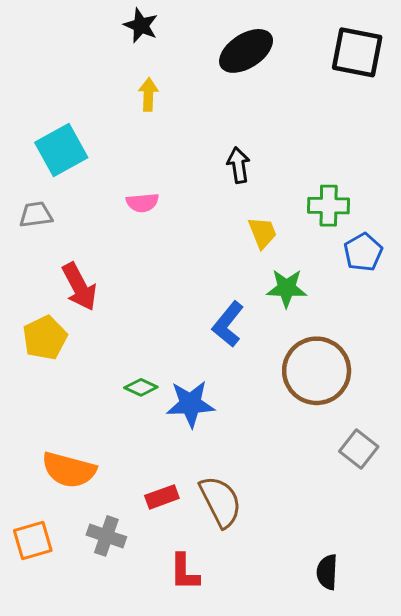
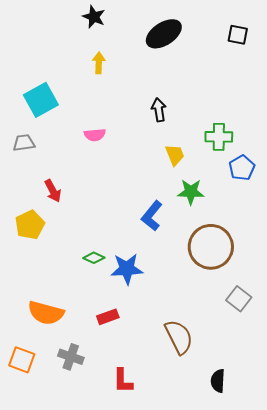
black square: (357, 52) -> (238, 35), size x0.6
red arrow: (79, 287) -> (53, 191), size x0.7
red rectangle: (162, 497) -> (108, 317), moved
brown semicircle: (220, 501) -> (179, 337), moved
orange square: (33, 540) -> (22, 360), turned 36

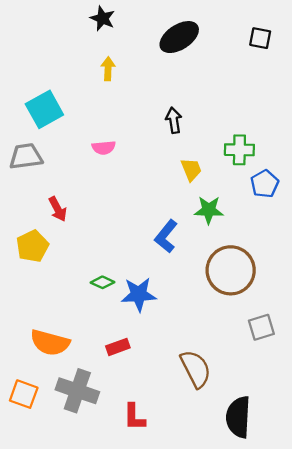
gray trapezoid: (24, 143) -> (26, 156), size x1.4
gray square: (239, 299) -> (261, 327), turned 35
gray cross: (71, 357) -> (77, 391), size x1.5
black semicircle: (218, 381) -> (238, 417), size x1.6

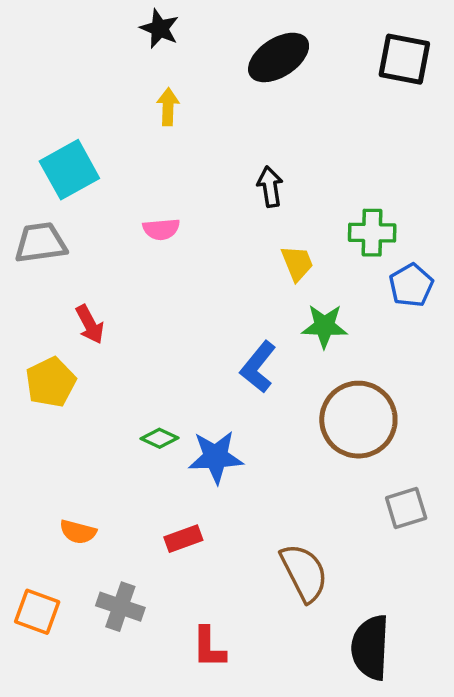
black square: (260, 38) -> (404, 59), size x1.5
orange semicircle: (50, 343) -> (78, 532), size x0.6
gray cross: (77, 391) -> (120, 607), size x0.7

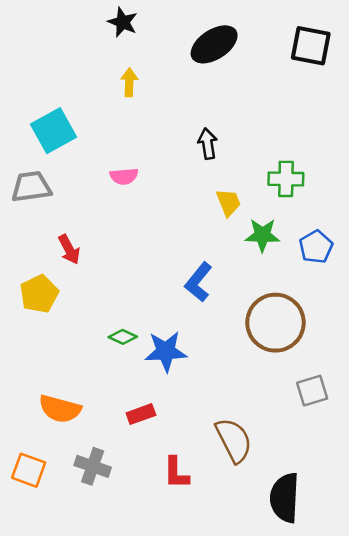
blue pentagon: (411, 285) -> (316, 247), moved
green star: (324, 326) -> (262, 235), moved
orange semicircle: (78, 532) -> (60, 409), size x1.5
red L-shape: (209, 647) -> (176, 473), moved

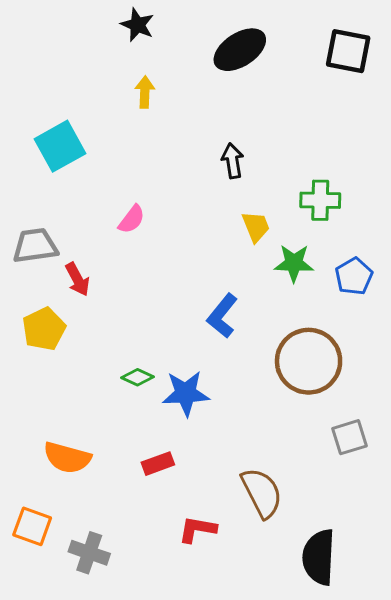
pink semicircle: (124, 176) -> (132, 219), moved, turned -48
gray trapezoid: (31, 187) -> (35, 246), moved
gray cross: (93, 466) -> (89, 553), moved
red L-shape: (176, 473) -> (197, 529), turned 100

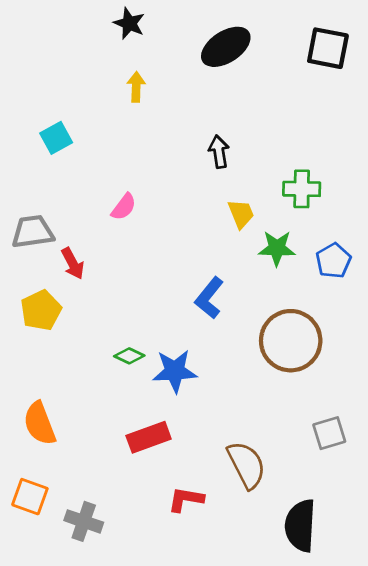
cyan square: (60, 146) -> (56, 138), size x0.7
gray square: (349, 437) -> (329, 433), moved
orange semicircle: (67, 458) -> (40, 423), moved, turned 54
red rectangle: (158, 464) -> (149, 437), size x1.4

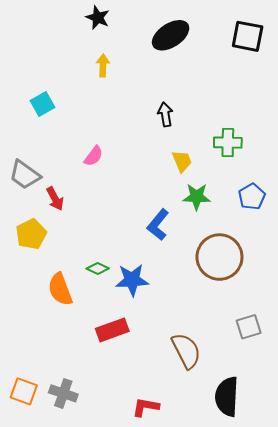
gray trapezoid: (33, 232) -> (25, 175), turned -136
green star: (277, 248) -> (197, 197), moved
orange semicircle: (40, 423) -> (60, 289), moved
orange square: (30, 497) -> (24, 391), moved
red L-shape: (186, 499) -> (146, 407), moved

